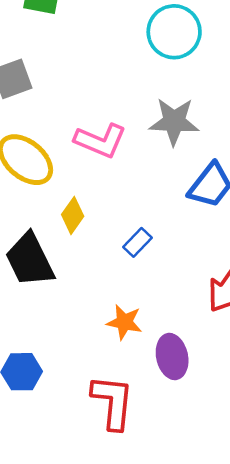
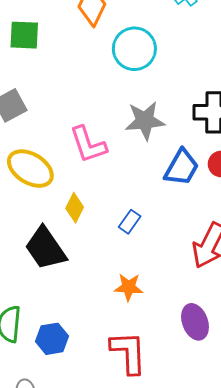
pink L-shape: (100, 141) -> (88, 145), turned 57
purple ellipse: (172, 357) -> (195, 322), moved

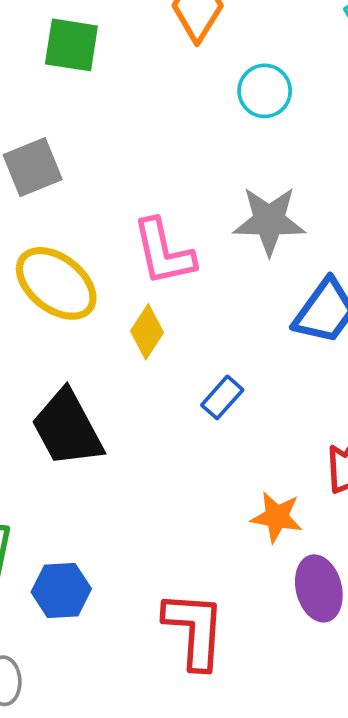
cyan circle: (134, 49) -> (265, 91), size x0.7
yellow diamond: (75, 208) -> (147, 332), moved
orange star: (129, 287) -> (277, 517), moved

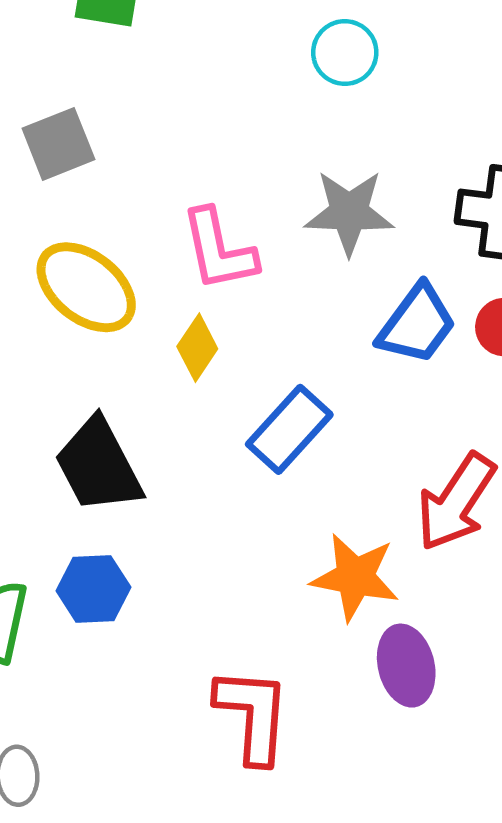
blue rectangle: (222, 397) -> (289, 429), size x1.6
orange star: (277, 517) -> (355, 577), size x1.4
blue hexagon: (61, 590) -> (93, 589), moved

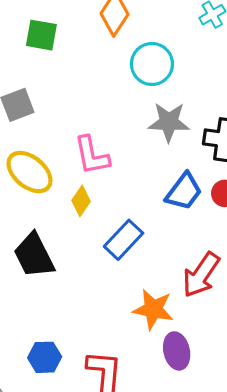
cyan circle: (345, 53) -> (152, 64), size x1.4
gray star: (349, 212) -> (169, 122), moved
blue hexagon: (93, 589) -> (45, 357), moved

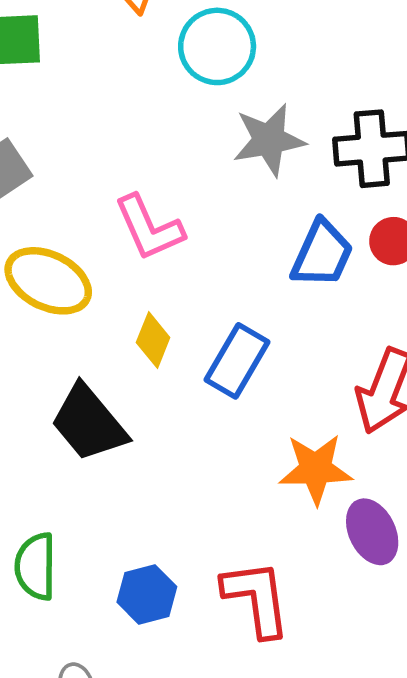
yellow diamond: (81, 201) -> (153, 340), moved

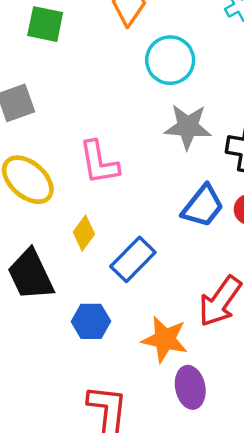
blue hexagon: (147, 594) -> (91, 321), moved

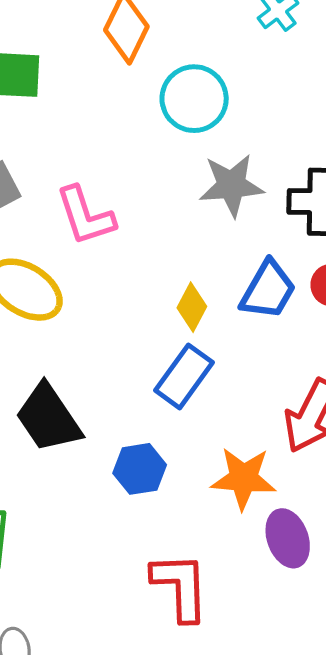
pink L-shape: (99, 163) -> (85, 216), moved
yellow diamond: (84, 233) -> (192, 307), moved

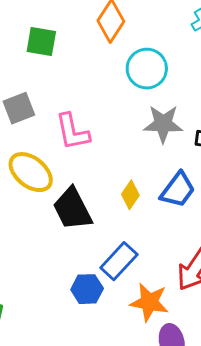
blue rectangle: (184, 376) -> (119, 261), moved
black trapezoid: (48, 418) -> (72, 209), moved

